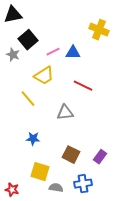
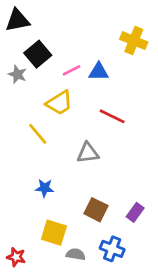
blue cross: (83, 184) -> (112, 249), turned 30

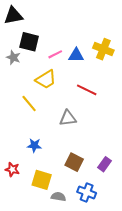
yellow cross: (134, 41) -> (103, 49), moved
black square: (38, 54) -> (29, 42), turned -36
red star: (16, 257) -> (12, 169), moved

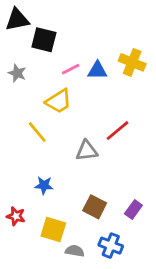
black square: (29, 42) -> (44, 40), moved
red line: (87, 90) -> (117, 131), moved, turned -66

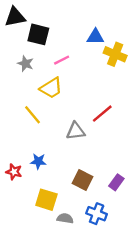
blue triangle: (97, 70) -> (95, 37), moved
gray star: (17, 73) -> (26, 64), moved
red star: (16, 216) -> (14, 172), moved

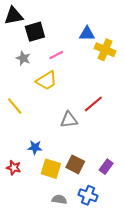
black square: (38, 34) -> (35, 32), turned -30
yellow line: (33, 115) -> (15, 106), moved
red star: (14, 172) -> (14, 168), moved
yellow square: (46, 200) -> (51, 169), moved

